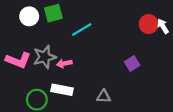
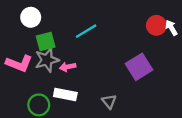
green square: (53, 13) -> (46, 42), moved
purple square: (132, 63) -> (139, 67), size x1.6
gray triangle: (104, 96) -> (109, 101), turned 48

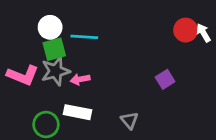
white circle: (31, 17) -> (50, 27), moved
cyan line: (86, 31) -> (84, 37), moved, turned 35
purple square: (139, 67) -> (165, 79), size x0.6

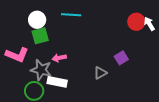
cyan line: (84, 37) -> (71, 15), moved
gray star: (56, 71) -> (41, 70), moved, turned 30
gray triangle: (129, 120) -> (100, 73), moved, turned 40

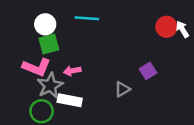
pink L-shape: (17, 55) -> (37, 67), moved
gray star: (41, 70) -> (50, 86), turned 30

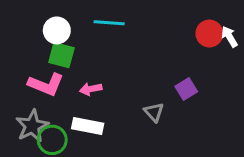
green square: (49, 44) -> (61, 55), turned 30
gray star: (50, 86) -> (32, 126), moved
gray triangle: (122, 89) -> (154, 112), turned -42

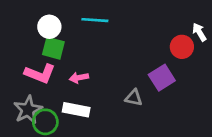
red circle: (209, 34) -> (182, 47), moved
purple square: (186, 89) -> (162, 78), size x1.4
gray triangle: (154, 112) -> (134, 98), turned -36

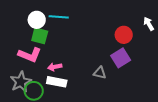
cyan line: (95, 20) -> (59, 17), moved
red circle: (182, 47) -> (124, 35), moved
pink arrow: (79, 78) -> (55, 67), moved

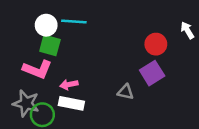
gray star: (21, 82) -> (26, 103), turned -30

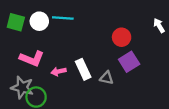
red circle: (156, 44) -> (122, 37), moved
green square: (50, 45) -> (16, 22), moved
white rectangle: (71, 103) -> (83, 69), moved, turned 54

